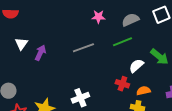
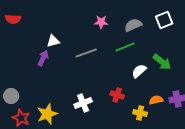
white triangle: (21, 44) -> (53, 41), moved, turned 40
red cross: (122, 84) -> (117, 95), moved
orange semicircle: (143, 91) -> (156, 100), moved

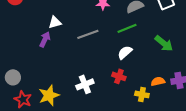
white semicircle: (139, 71) -> (125, 52), moved

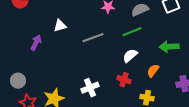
purple arrow: (45, 39) -> (36, 43), moved
green arrow: (164, 43) -> (169, 47), turned 138
orange semicircle: (158, 81) -> (153, 71), moved, turned -40

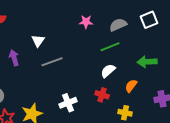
white triangle: (60, 26) -> (38, 41), turned -40
gray line: (93, 38) -> (52, 62), moved
purple arrow: (36, 43) -> (14, 58), turned -42

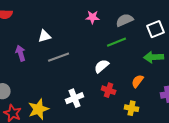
white square: (149, 20) -> (156, 29), moved
white triangle: (38, 41) -> (45, 36), turned 40
white semicircle: (108, 71) -> (102, 66), moved

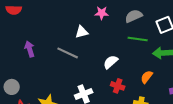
white triangle: (45, 36) -> (82, 32), moved
green line: (117, 42) -> (138, 39), moved, turned 30
gray line: (59, 57) -> (68, 53), turned 45

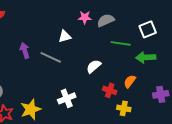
gray semicircle: (134, 16) -> (106, 20), moved
purple arrow: (30, 49) -> (25, 50), moved
red cross: (118, 86) -> (110, 90), moved

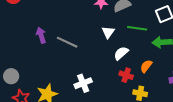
white triangle: (65, 36) -> (108, 32), moved, turned -40
white semicircle: (94, 66) -> (121, 53), moved

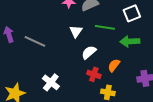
white cross: (83, 83) -> (51, 82), turned -30

